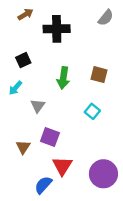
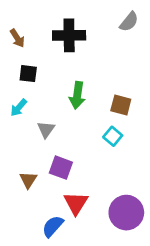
brown arrow: (25, 14) -> (17, 38), moved, turned 88
black square: (23, 60) -> (28, 74), turned 32
brown square: (99, 75) -> (121, 105), moved

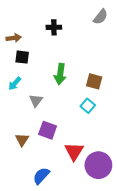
black cross: (69, 35) -> (54, 27), size x0.6
brown arrow: (17, 38) -> (14, 38), moved, turned -64
red triangle: (76, 203) -> (74, 151), moved

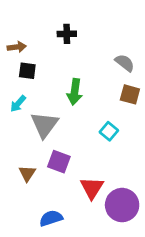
gray semicircle: (101, 17) -> (125, 63), moved, turned -91
brown square: (94, 81) -> (130, 94), moved
gray triangle: (36, 101) -> (44, 125), size x1.6
blue semicircle: (41, 176) -> (51, 218), turned 30

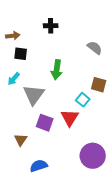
brown square: (130, 94) -> (99, 85), moved
brown triangle: (27, 173) -> (21, 140), moved
red triangle: (92, 188) -> (70, 118), moved

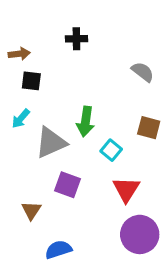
green arrow: (57, 70) -> (85, 122), moved
gray triangle: (34, 95) -> (51, 143), turned 30
cyan square: (83, 100) -> (111, 150), moved
red triangle: (70, 118) -> (126, 189), moved

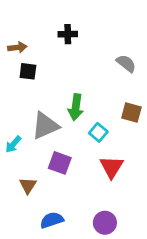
cyan arrow: (21, 119) -> (13, 144), moved
purple circle: (140, 234) -> (105, 223), moved, size x0.7

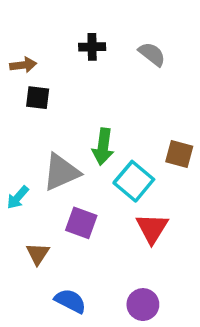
gray semicircle: (126, 63) -> (152, 54), moved
cyan square: (98, 132) -> (134, 181), size x1.5
blue semicircle: (52, 220) -> (70, 301), turned 45

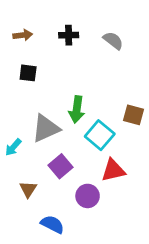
brown arrow: (23, 65) -> (23, 35), moved
purple square: (81, 223) -> (61, 166), turned 30
red triangle: (152, 228) -> (113, 170), turned 45
purple circle: (143, 305) -> (88, 196), moved

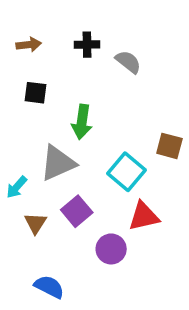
gray semicircle: (113, 41) -> (128, 62), moved
green arrow: (77, 109) -> (82, 122), moved
brown triangle: (28, 189) -> (36, 223), moved
blue semicircle: (52, 224) -> (49, 287), moved

